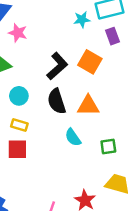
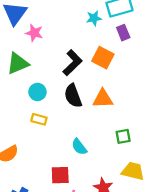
cyan semicircle: (73, 137) -> (79, 147), moved
red square: (17, 149) -> (60, 175), moved

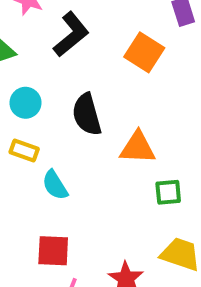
black L-shape: (72, 63) -> (71, 34), moved
orange triangle: (103, 99) -> (138, 148), moved
cyan semicircle: (79, 147) -> (55, 185), moved

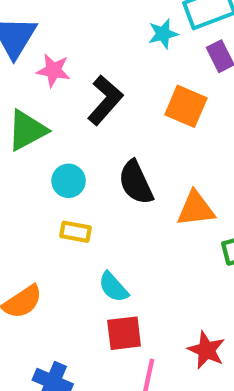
cyan semicircle: (55, 185) -> (113, 287), moved

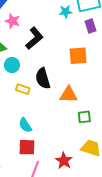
orange square: (186, 106) -> (78, 56), moved, turned -36
cyan circle: (69, 181) -> (12, 65), moved
yellow rectangle: (76, 232) -> (23, 89), moved

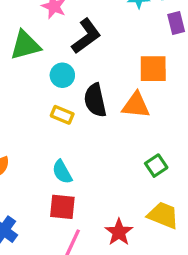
cyan circle: (12, 65) -> (62, 75), moved
orange triangle: (69, 95) -> (136, 105), moved
green square: (84, 117) -> (156, 166), turned -32

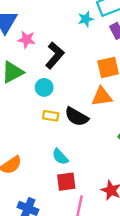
black semicircle: (95, 100) -> (77, 117), moved, turned -35

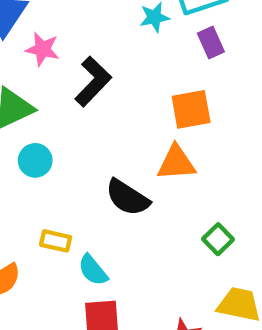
cyan circle: (44, 87) -> (35, 160), moved
yellow rectangle: (51, 116) -> (56, 241), moved

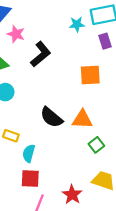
orange triangle: (176, 163) -> (82, 119), moved
cyan semicircle: (93, 270) -> (29, 153), turned 48

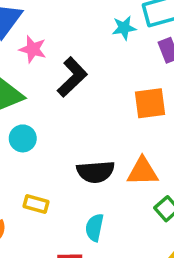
black semicircle: (51, 117) -> (96, 172), turned -40
cyan semicircle: (29, 153) -> (94, 228), moved

